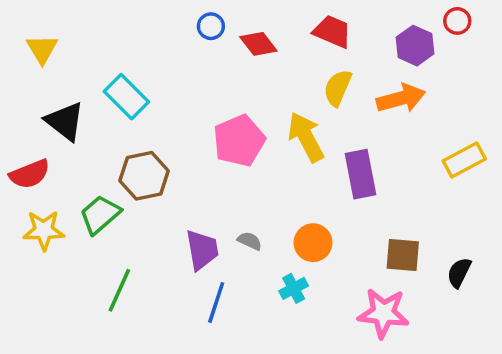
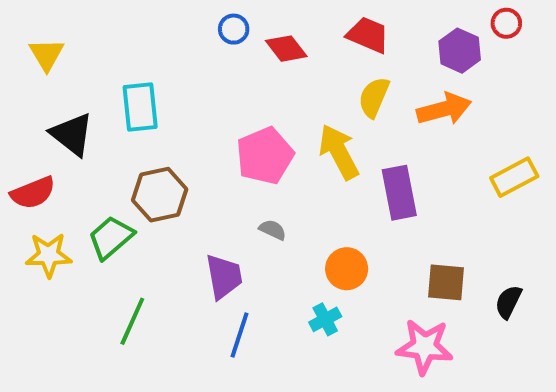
cyan rectangle: (126, 97) -> (140, 107), turned 39
gray semicircle: (250, 241) -> (273, 230), moved

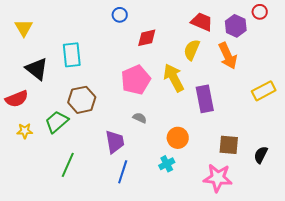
red trapezoid: (368, 35) -> (202, 22), moved
red diamond: (286, 49) -> (147, 38), moved, turned -65
orange arrow: (444, 109) -> (228, 56), turned 80
yellow star: (49, 255) -> (25, 131), size x0.7

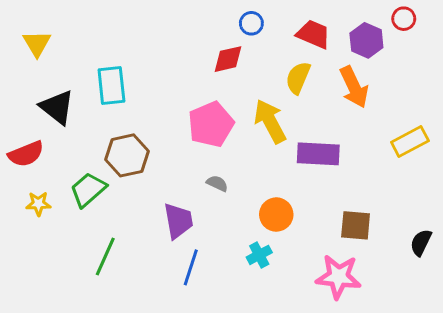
blue circle: (120, 15) -> (251, 23), moved
purple rectangle: (205, 99) -> (318, 154), turned -76
black semicircle: (261, 155) -> (421, 242), moved

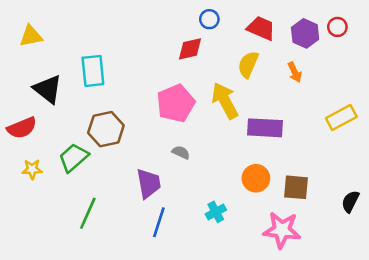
red circle: (404, 19) -> (337, 27), moved
yellow triangle: (37, 44) -> (31, 36), turned 50
orange arrow: (354, 87) -> (295, 72), size x0.6
orange circle: (276, 215) -> (256, 178), moved

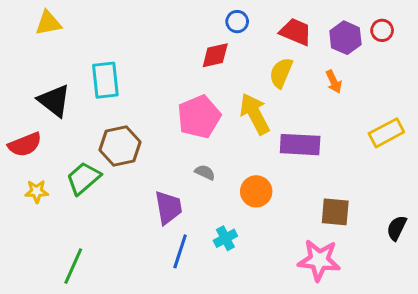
yellow triangle: (31, 36) -> (48, 23), moved
orange circle: (256, 178) -> (256, 191), moved
cyan cross: (216, 212) -> (225, 238), moved
green line: (88, 213) -> (73, 266), moved

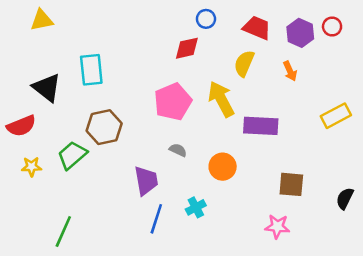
pink star: (319, 260) -> (277, 226), size x0.7

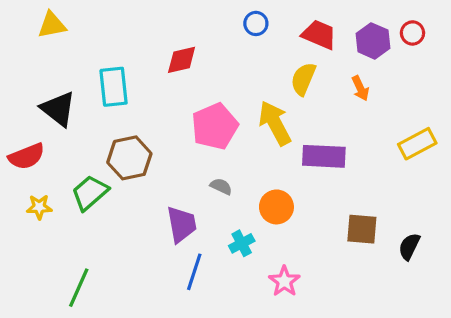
red diamond: (187, 48) -> (182, 60), moved
black semicircle: (345, 198) -> (409, 246), moved
cyan cross: (196, 207) -> (242, 243), moved
pink star: (277, 226) -> (284, 281), moved, turned 30

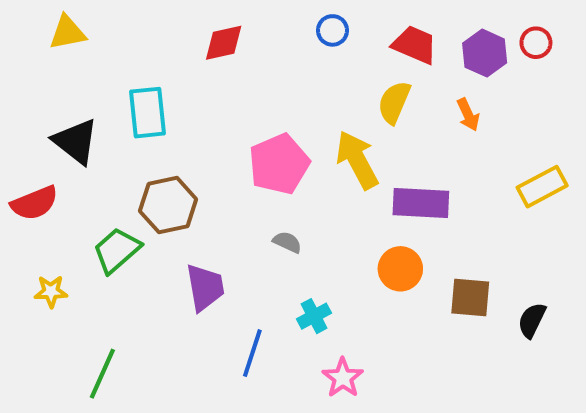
red diamond: (182, 60) -> (224, 43), moved
yellow star: (39, 207) -> (51, 291), moved
orange circle: (276, 207) -> (400, 269), moved
purple trapezoid: (182, 224) -> (205, 287), moved
pink star: (284, 281) -> (343, 378), moved

